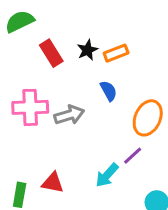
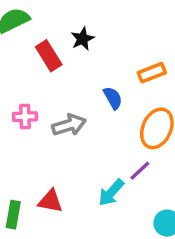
black star: (87, 50) -> (82, 39), moved
orange rectangle: (116, 53) -> (152, 73), moved
pink cross: (30, 107) -> (25, 117), size x0.6

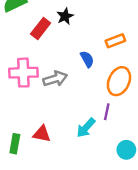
red rectangle: (49, 56) -> (41, 28), turned 70
pink cross: (25, 117) -> (23, 73), size x1.6
purple line: (140, 171) -> (107, 112), turned -35

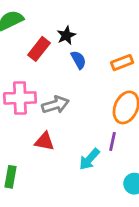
blue semicircle: (87, 59) -> (78, 60), moved
red triangle: (42, 134) -> (44, 141), moved

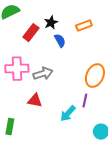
orange rectangle: (122, 63) -> (84, 26), moved

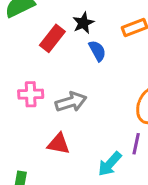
pink cross: (17, 69) -> (31, 94), size x0.7

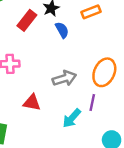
gray arrow: (71, 102) -> (64, 78), moved

